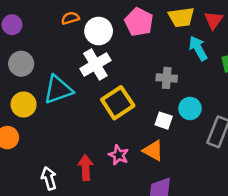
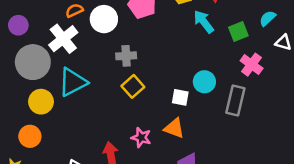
gray circle: (21, 64) -> (33, 62), size x1.4
white cross: (95, 65) -> (63, 39), moved
gray cross: (167, 78) -> (126, 56), moved
yellow square: (118, 103) -> (133, 86), size x0.7

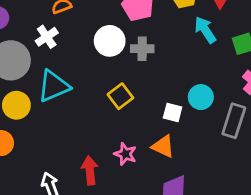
white circle: (104, 19) -> (110, 41), moved
white cross: (63, 39) -> (47, 37), size x0.7
gray cross: (126, 56) -> (142, 49), moved

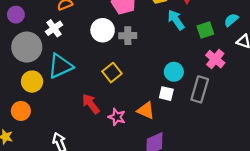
white square: (173, 112) -> (166, 94), moved
red arrow: (90, 170) -> (91, 104), moved, turned -30

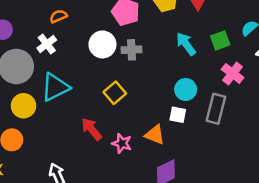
cyan arrow: (176, 20) -> (186, 44), moved

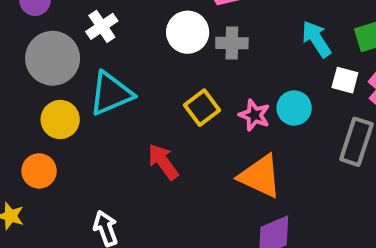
cyan circle: (186, 89) -> (294, 108), moved
white square: (178, 115) -> (345, 80), moved
orange triangle: (155, 135) -> (260, 176), size x1.4
pink star: (122, 143) -> (254, 115), moved

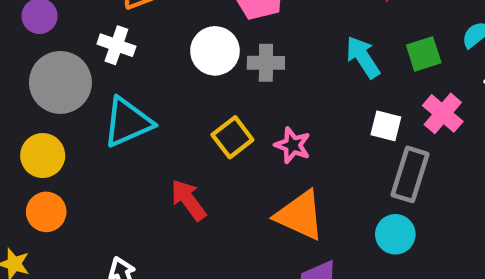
white cross: (102, 26) -> (116, 45), turned -36
white square: (345, 80) -> (386, 126), moved
cyan circle: (294, 108) -> (395, 234), moved
yellow circle: (60, 119) -> (43, 156), moved

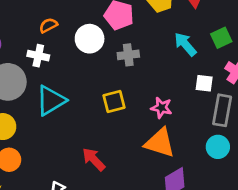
white circle: (215, 51) -> (90, 39), moved
yellow square: (232, 137) -> (114, 102), turned 30
pink star: (293, 145) -> (161, 108), moved
red arrow: (188, 200) -> (94, 159), moved

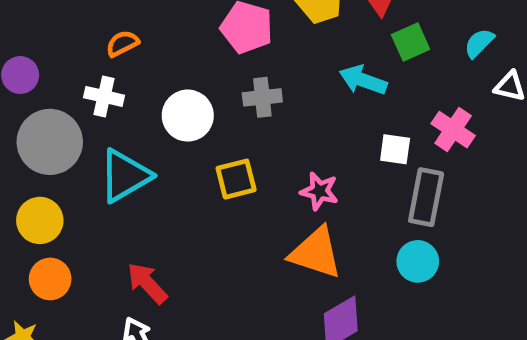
green square: (221, 38) -> (411, 42), moved
white circle: (90, 39) -> (188, 116), moved
cyan arrow: (185, 44) -> (363, 80), turned -30
red arrow: (94, 159) -> (147, 283), moved

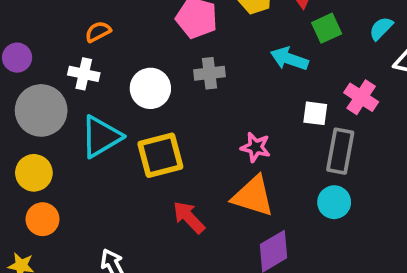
yellow square: (236, 179) -> (160, 155), moved, size x1.4
red arrow: (147, 283) -> (189, 217), moved

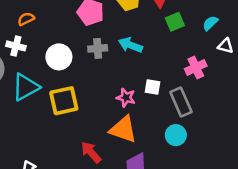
cyan arrow: (289, 59) -> (130, 45), moved
pink cross: (361, 97) -> (196, 67), turned 30
white square: (315, 113) -> (152, 87), moved
gray rectangle: (340, 151) -> (181, 102), turned -36
red arrow: (189, 217) -> (91, 152), moved

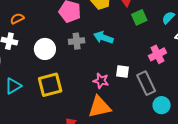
cyan triangle: (26, 87) -> (13, 86), moved, size x0.7
orange triangle: (123, 129) -> (99, 107), turned -30
cyan circle: (176, 135) -> (162, 105), moved

